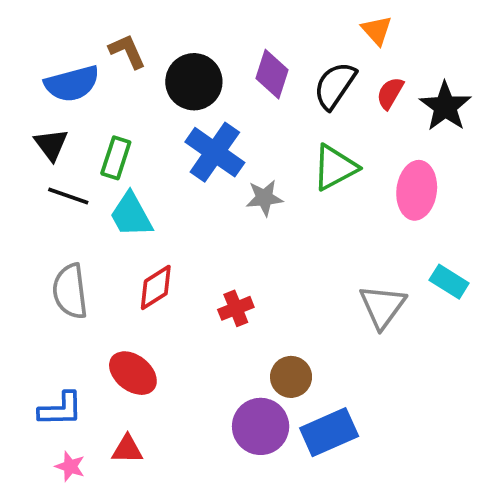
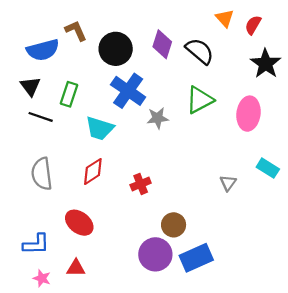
black semicircle: (335, 86) -> (200, 51), turned 96
red semicircle: (390, 93) -> (253, 25), moved
cyan trapezoid: (131, 215) -> (100, 128), moved, turned -44
gray triangle: (382, 306) -> (228, 183), size x0.6

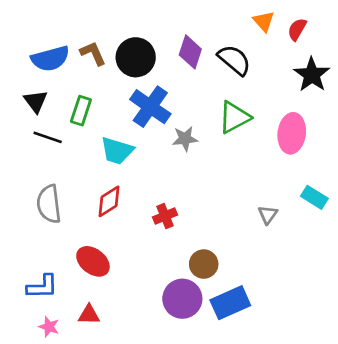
brown L-shape: (76, 31) -> (93, 53), moved

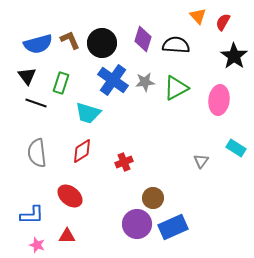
black semicircle: (234, 60) -> (176, 45), turned -36
gray star: (185, 139) -> (145, 82), moved

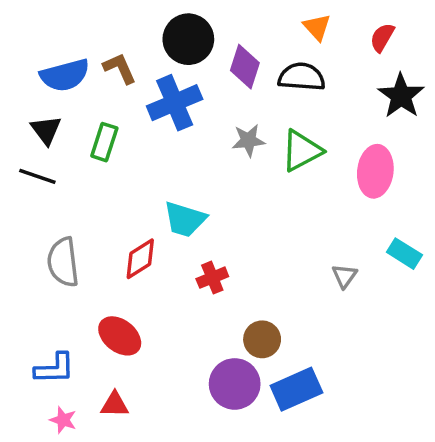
orange triangle: (198, 16) -> (317, 27), moved
black circle: (102, 43) -> (188, 39), moved
blue cross: (113, 80) -> (175, 103), moved, turned 32
black line: (36, 103) -> (37, 176), moved
cyan trapezoid: (88, 113) -> (185, 219), moved

